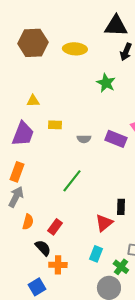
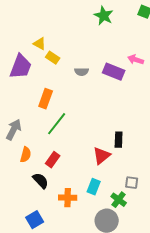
yellow triangle: (33, 101) -> (40, 44), moved, turned 32
yellow rectangle: (55, 125) -> (53, 58), turned 32
orange rectangle: (17, 172) -> (46, 99), moved
green line: (72, 181) -> (57, 124), moved
orange cross: (58, 265) -> (68, 198), moved

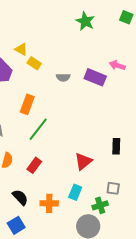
black rectangle: (119, 140) -> (116, 146), moved
black semicircle: (41, 181) -> (20, 197), moved
green cross: (119, 200) -> (100, 205), turned 35

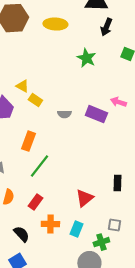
orange cross: (49, 203) -> (50, 224), moved

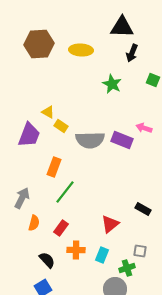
gray semicircle: (64, 114) -> (90, 140), size x2.0
black rectangle: (117, 183) -> (143, 209), turned -63

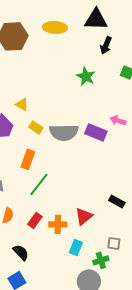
yellow ellipse: (81, 50) -> (55, 27), moved
yellow rectangle: (61, 126) -> (36, 127), moved
orange cross: (76, 250) -> (58, 224), moved

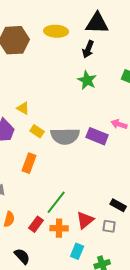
black arrow: (106, 45) -> (88, 49), moved
green line: (39, 184) -> (56, 202), moved
gray square: (114, 243) -> (109, 226), moved

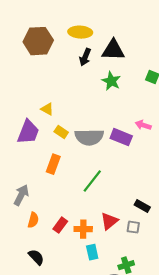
black triangle: (97, 23) -> (113, 50), moved
black arrow: (88, 49) -> (85, 57), moved
green line: (56, 202) -> (92, 181), moved
cyan rectangle: (77, 251) -> (92, 252), moved, turned -35
black semicircle: (22, 256) -> (36, 257), moved

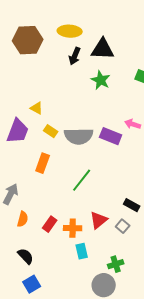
gray square: (133, 227) -> (123, 226), turned 32

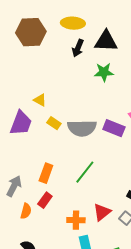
green star: (101, 80) -> (104, 72), turned -30
orange rectangle: (43, 163) -> (46, 173), moved
red rectangle: (50, 224) -> (45, 200), moved

